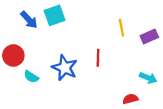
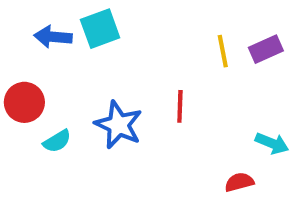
blue arrow: (29, 20) -> (53, 37), turned 138
purple rectangle: (149, 37) -> (266, 49), moved
cyan semicircle: (31, 77) -> (57, 141), turned -64

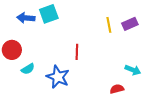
red line: (180, 106) -> (77, 52), moved
blue star: (118, 125) -> (58, 77), moved

